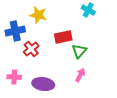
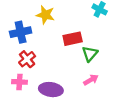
red cross: (31, 49) -> (27, 59), moved
pink arrow: (80, 75) -> (91, 80), turned 32

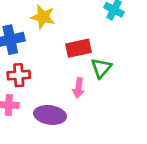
red cross: (27, 59) -> (19, 75), turned 35
pink arrow: (91, 80) -> (78, 88), moved, turned 128

